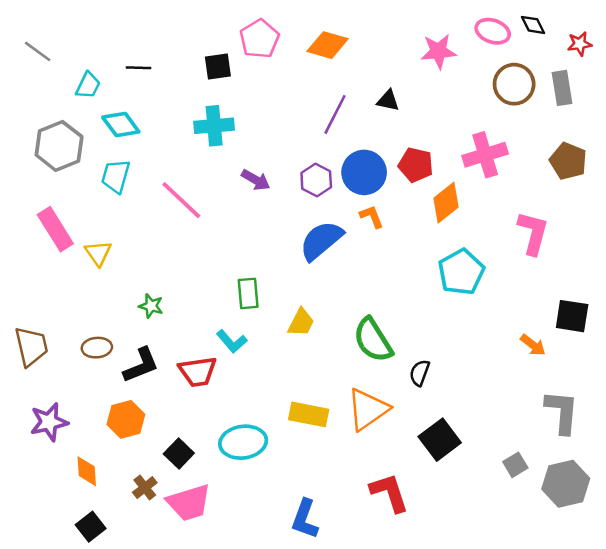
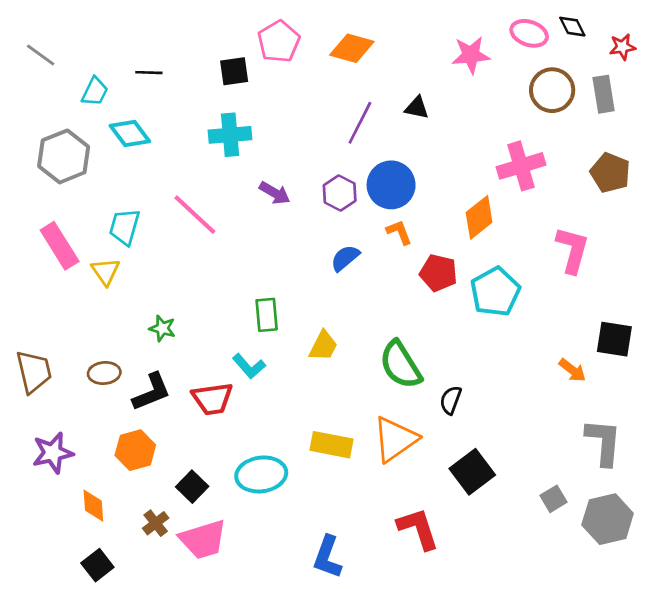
red pentagon: (416, 165) -> (438, 273), moved
cyan trapezoid: (116, 176) -> (124, 227), moved
blue semicircle: (321, 240) -> (345, 258), size x0.6

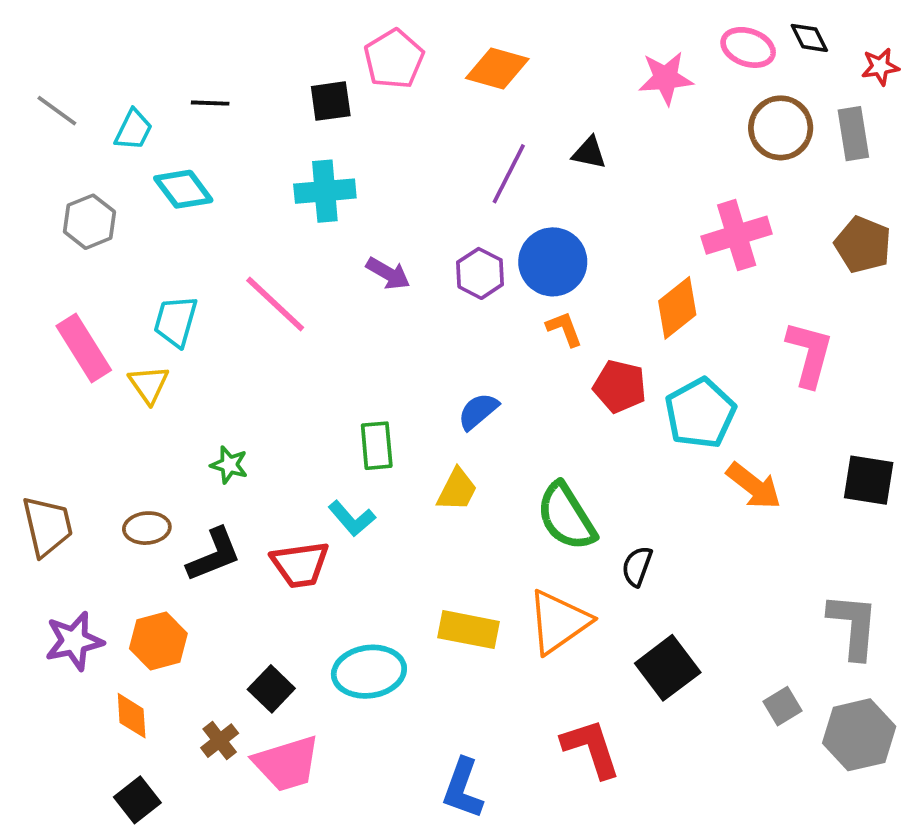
gray line: (41, 55) -> (57, 111), moved
gray hexagon: (64, 156) -> (89, 222), size x0.7
blue semicircle: (345, 258) -> (478, 411), moved
orange arrow: (572, 370) -> (754, 486), moved, size x1.4
orange hexagon: (135, 450) -> (158, 641), moved

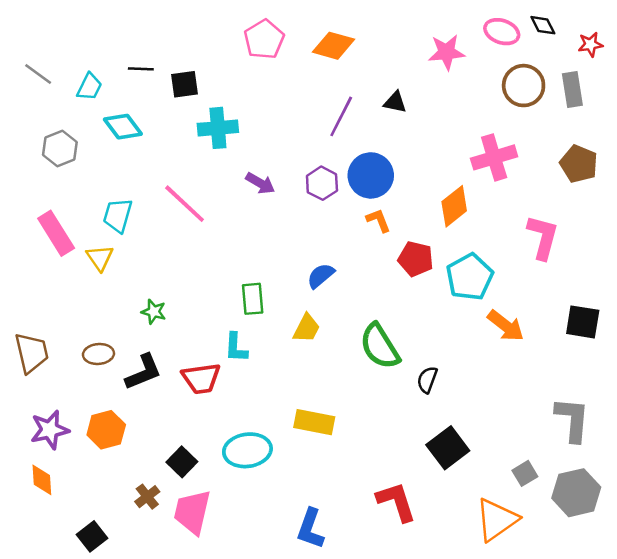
black square: (331, 101) -> (185, 84), moved
cyan L-shape: (352, 518) -> (236, 348), turned 44
orange triangle: (559, 622) -> (497, 520), moved
orange diamond: (132, 716) -> (42, 480), moved
pink trapezoid: (287, 764) -> (192, 512), turned 120

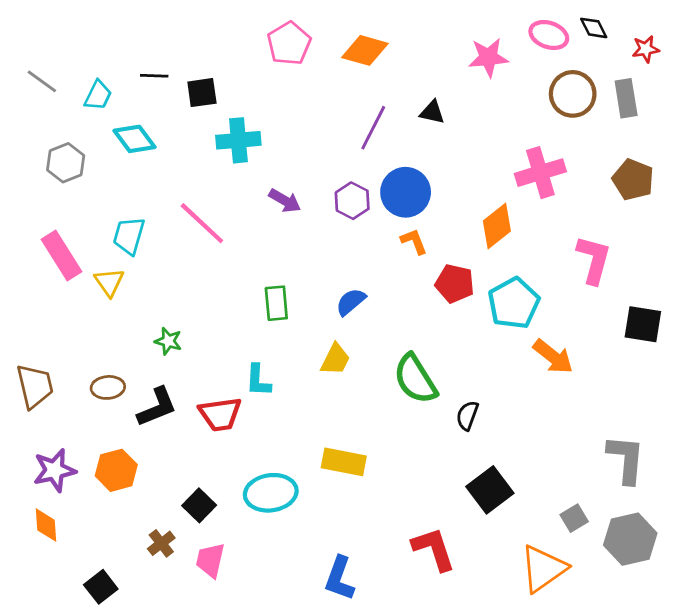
green rectangle: (253, 299) -> (276, 303), moved
black square: (583, 322) -> (643, 324), moved
pink trapezoid: (192, 512) -> (210, 560), size x0.7

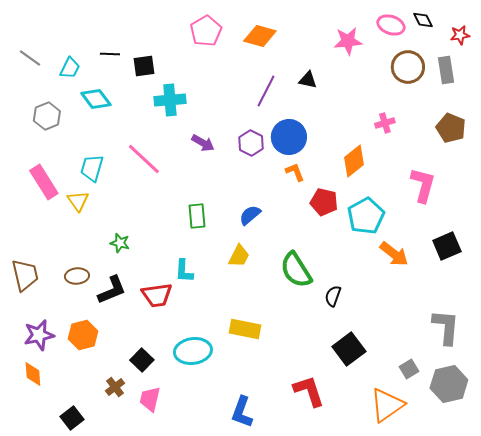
pink cross: (540, 173) -> (385, 123), size x0.6
black square: (643, 324) -> (447, 246), moved, turned -32

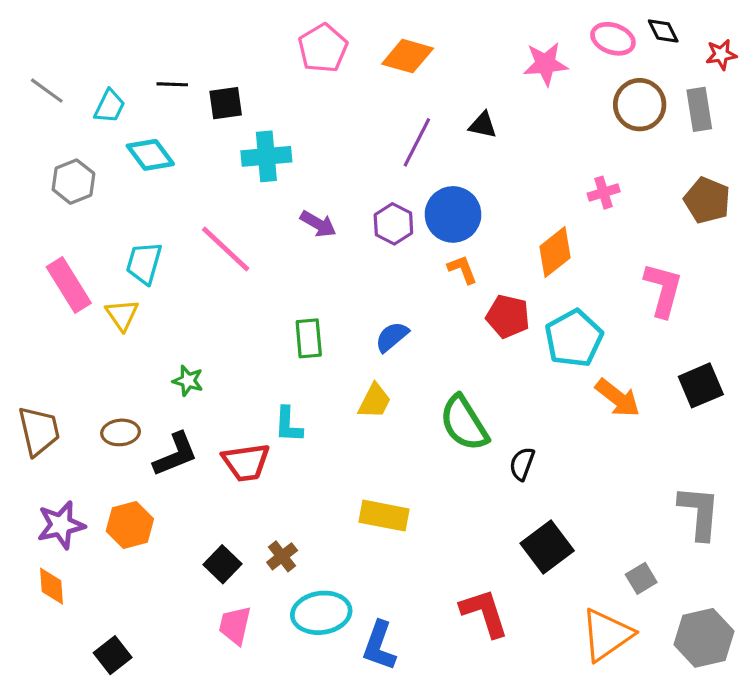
cyan ellipse: (193, 351) -> (321, 613), moved
gray hexagon: (449, 384) -> (704, 638), moved
brown cross: (115, 387) -> (282, 556), moved

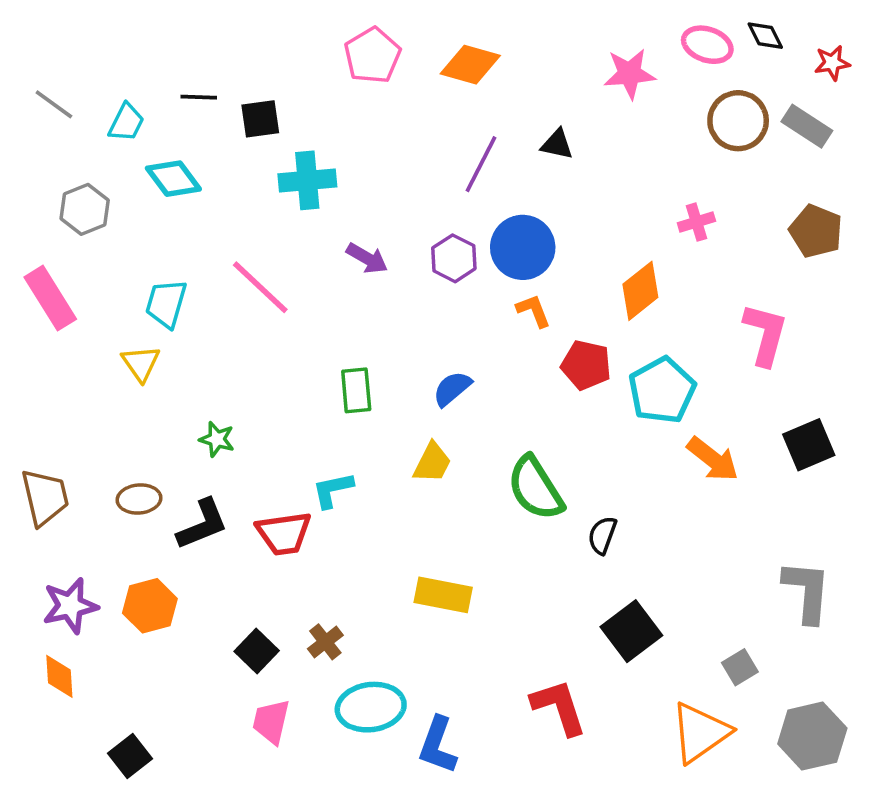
gray rectangle: (699, 109) -> (807, 126), turned -48
pink rectangle: (69, 285) -> (50, 298), moved
cyan L-shape: (288, 425) -> (333, 490), turned 75

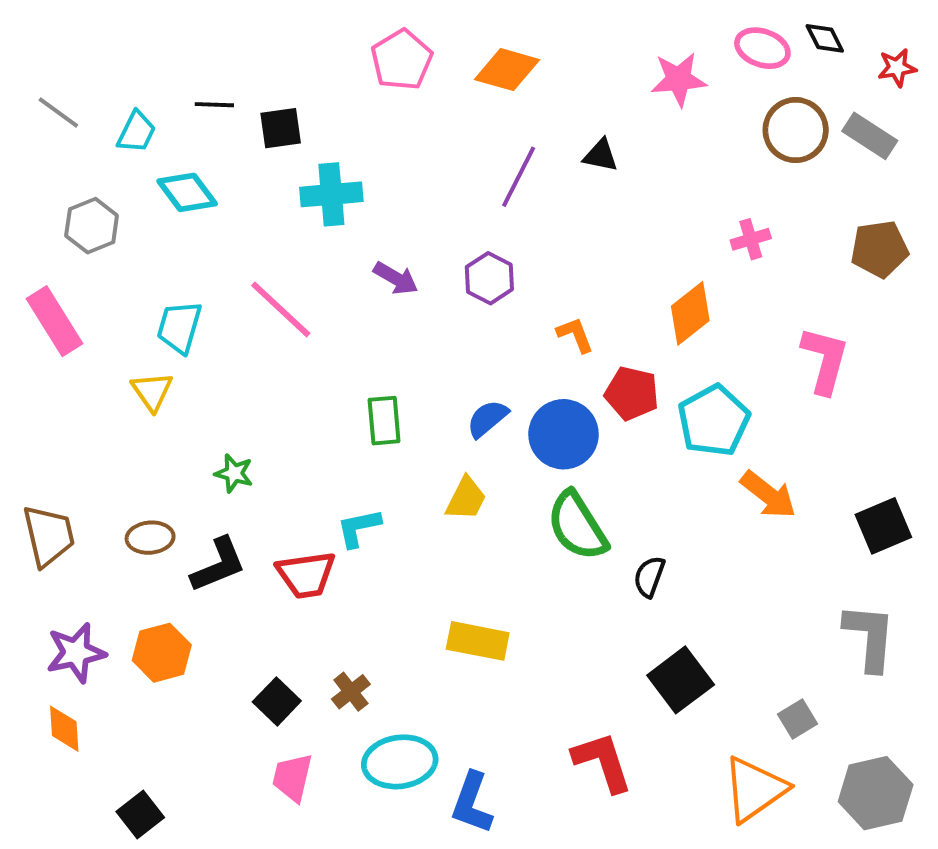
brown pentagon: (816, 231) -> (879, 249), turned -30
blue circle: (523, 247) -> (564, 434), moved
black square: (809, 445) -> (883, 526), moved

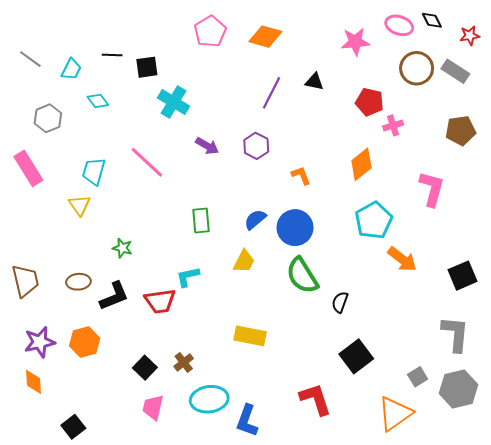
cyan diamond: (187, 192) -> (98, 101), size x0.7
cyan cross: (331, 194) -> (173, 102), turned 36
red pentagon: (632, 393) -> (370, 102), moved
gray hexagon: (876, 793) -> (458, 389), moved

